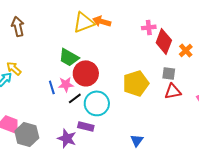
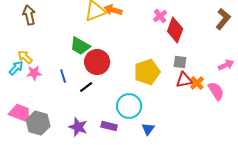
pink cross: (149, 27) -> (160, 16), turned -32
orange cross: (186, 50) -> (197, 83), moved
pink star: (66, 84) -> (34, 73), moved
cyan circle: (97, 103) -> (129, 106), moved
purple rectangle: (86, 126) -> (109, 126), moved

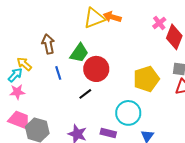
brown arrow: (29, 15) -> (48, 44), moved
green trapezoid: (80, 46) -> (79, 53), turned -85
pink star: (34, 73) -> (17, 92), moved
blue line: (63, 76) -> (58, 73), moved

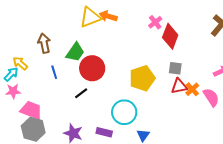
pink trapezoid: (19, 120) -> (31, 110), moved

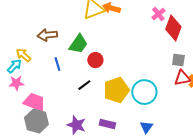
brown arrow: (44, 43) -> (47, 35), turned -84
red circle: (92, 68) -> (95, 60), size x0.6
yellow pentagon: (142, 78) -> (116, 90), moved
cyan circle: (124, 112) -> (144, 92), moved

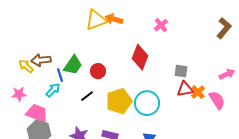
red diamond: (173, 28) -> (140, 57), moved
brown arrow: (47, 35) -> (41, 60), moved
green trapezoid: (78, 44) -> (73, 65), moved
cyan arrow: (14, 66) -> (53, 90), moved

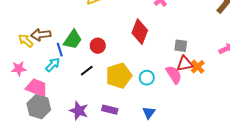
pink semicircle: (217, 100) -> (174, 75), moved
cyan circle: (147, 103) -> (147, 78), size x0.6

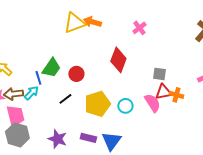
brown arrow: (41, 35) -> (13, 94), moved
orange cross: (198, 67) -> (176, 95), turned -32
pink trapezoid: (37, 88) -> (15, 116), turned 55
blue triangle: (149, 113) -> (111, 141), moved, size x1.5

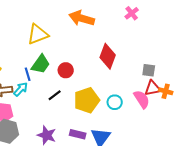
orange arrow: (92, 22) -> (82, 18), size x1.4
yellow triangle: (74, 23) -> (38, 34), moved
pink cross: (139, 28) -> (132, 13), moved

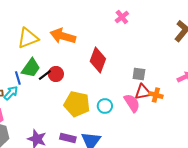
orange arrow: (82, 18) -> (63, 36), moved
black line: (55, 95) -> (45, 75), moved
yellow pentagon: (87, 100) -> (77, 104), turned 30

